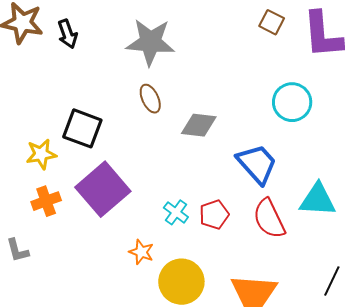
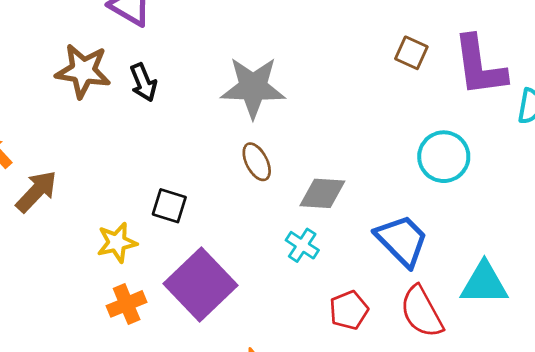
black square: (82, 128) -> (169, 206), size x0.7
cyan cross: (176, 212) -> (302, 245), moved

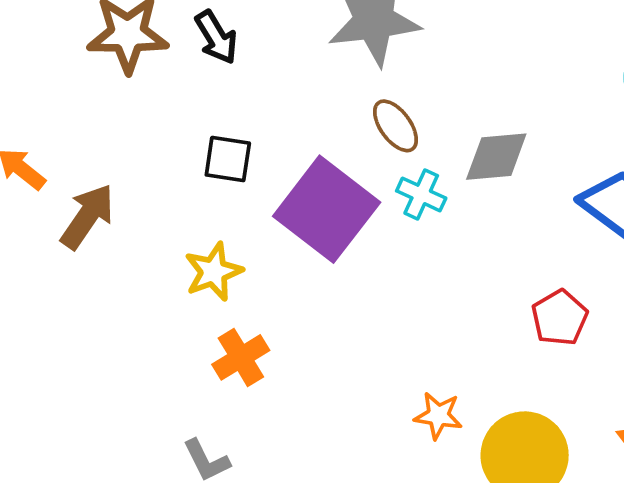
black square: (169, 206) -> (228, 159), moved
cyan cross: (302, 245) -> (421, 194), moved
purple square: (201, 284) -> (327, 209), moved

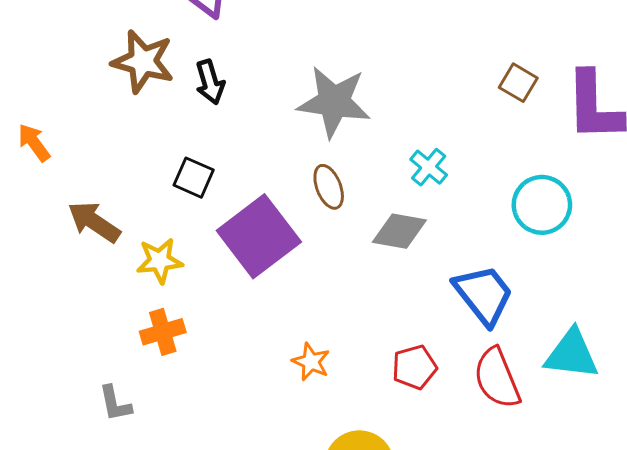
cyan cross: (421, 194) -> (429, 167), moved
brown arrow: (87, 216) -> (94, 222), moved, turned -106
orange star: (438, 416) -> (311, 362), moved

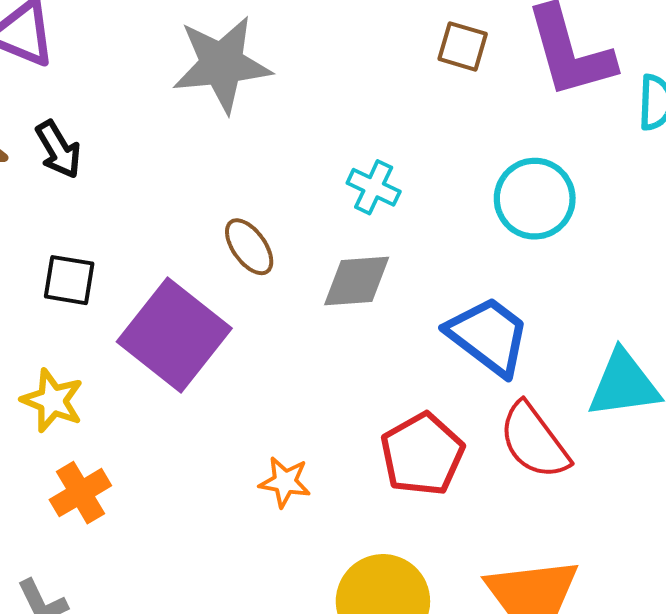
gray star: (334, 102) -> (222, 64), moved
yellow star: (160, 261) -> (52, 400), turned -30
red pentagon: (414, 367) -> (422, 454), size x1.4

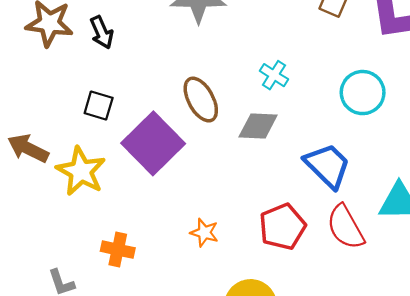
brown ellipse: (249, 247) -> (201, 100), size x1.4
yellow star: (52, 400) -> (81, 171), size x1.4
orange cross: (80, 493) -> (118, 250), moved, turned 36

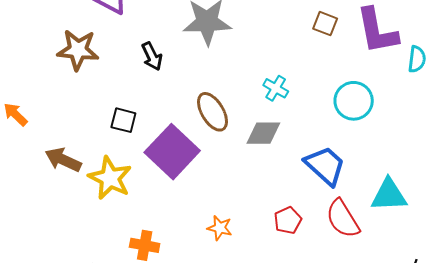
black arrow: (102, 32) -> (152, 56), moved
red pentagon: (283, 227) -> (288, 220), size x0.7

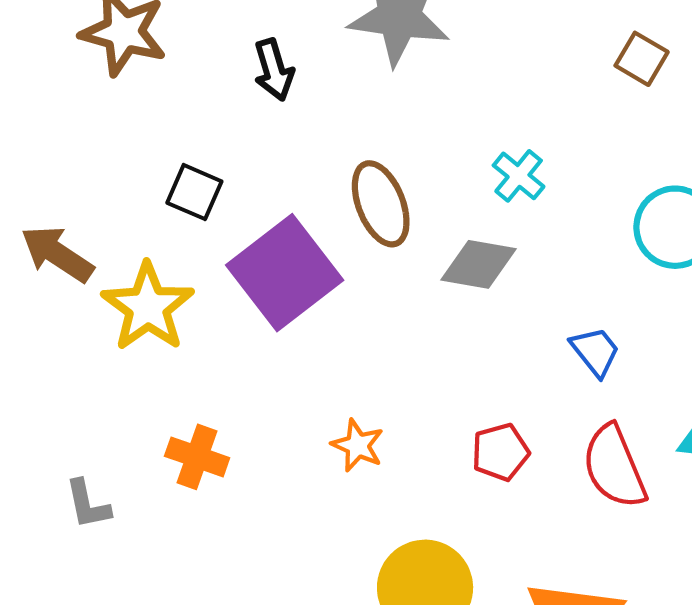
blue trapezoid: (325, 166) -> (595, 351), size x0.6

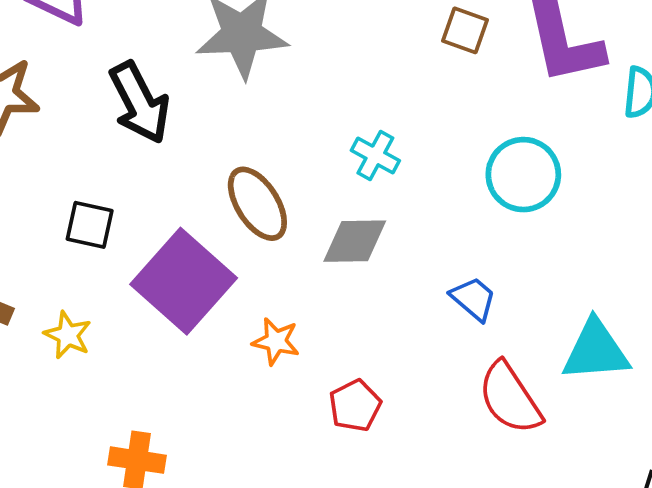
black arrow: (274, 70) -> (140, 103), size x1.5
yellow star: (148, 307) -> (68, 335), size x0.6
orange star: (358, 445) -> (276, 341), moved
red pentagon: (500, 452) -> (355, 406), moved

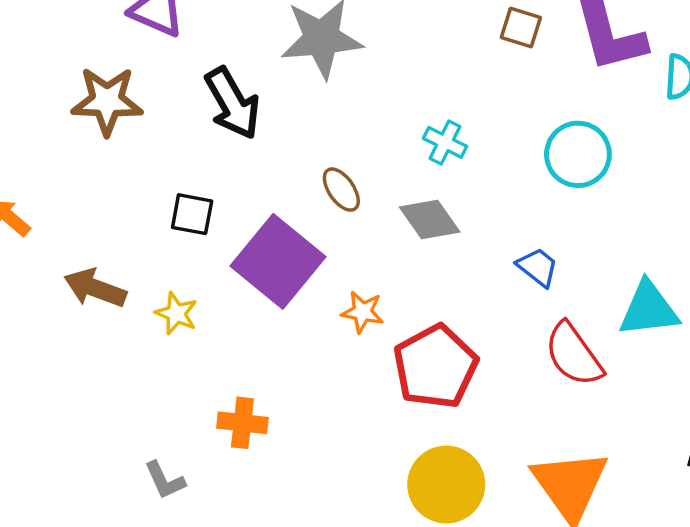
brown ellipse: (257, 204) -> (341, 190), size x0.7
gray diamond: (355, 241) -> (430, 220), turned 58
red pentagon: (355, 406) -> (435, 367), size x1.8

